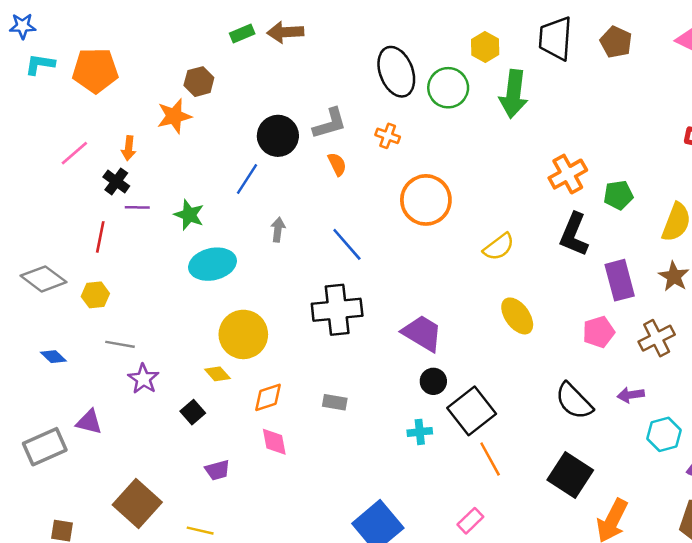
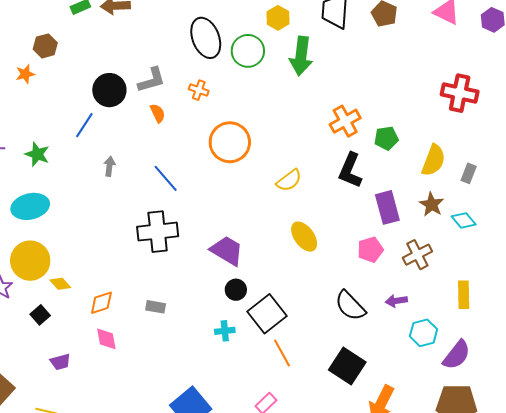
orange star: (174, 116) -> (25, 74), size x0.7
cyan ellipse: (213, 264) -> (30, 206), moved
yellow circle: (243, 334) -> (30, 261), moved

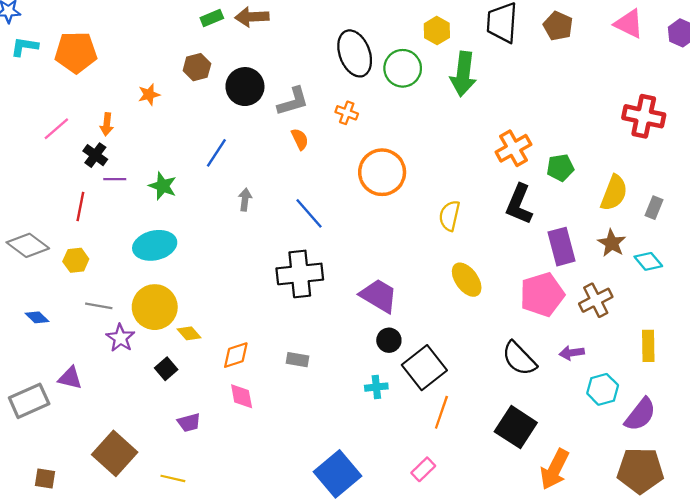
brown hexagon: (45, 46) -> (197, 67), moved
black circle: (109, 90) -> (245, 87), moved
yellow semicircle: (289, 180) -> (449, 216), turned 140
pink pentagon: (370, 250) -> (542, 295), size x1.5
orange line: (282, 353) -> (441, 412), turned 48

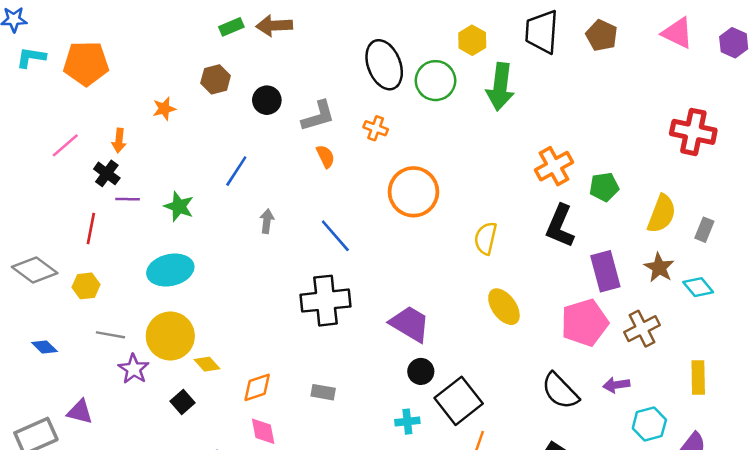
black circle: (245, 87) -> (267, 100), size x0.7

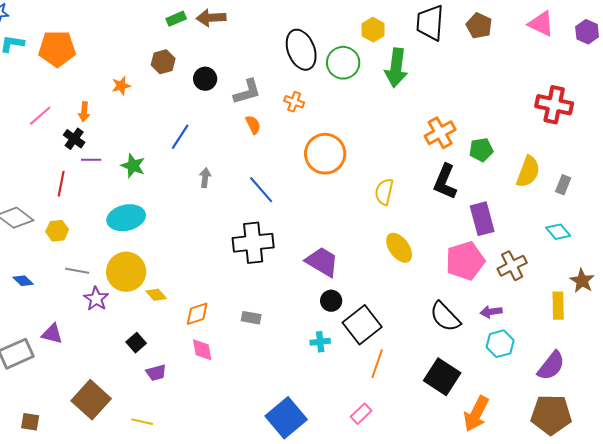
brown star: (659, 268) -> (582, 281), moved
black square: (183, 402) -> (136, 343), moved
cyan hexagon: (649, 424) -> (500, 344), moved

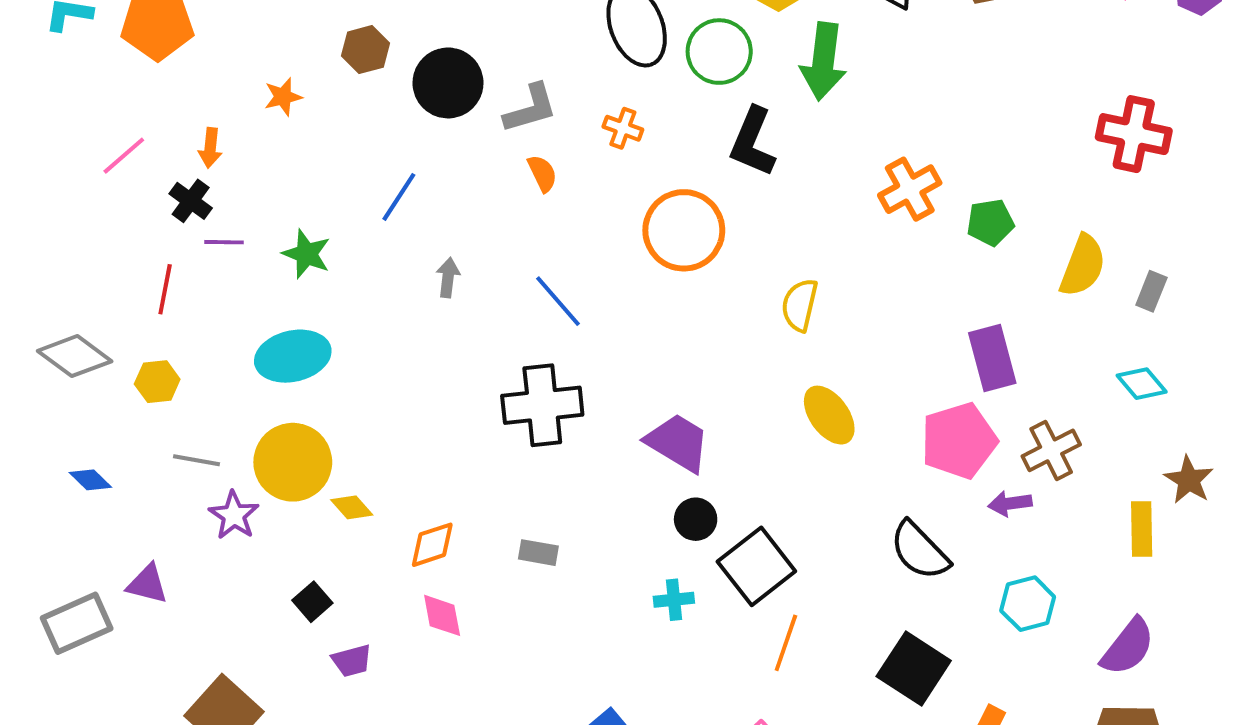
black circle: (205, 79) -> (448, 83), size x1.5
black L-shape: (445, 182) -> (753, 142), moved
purple arrow: (491, 312) -> (1010, 503), moved

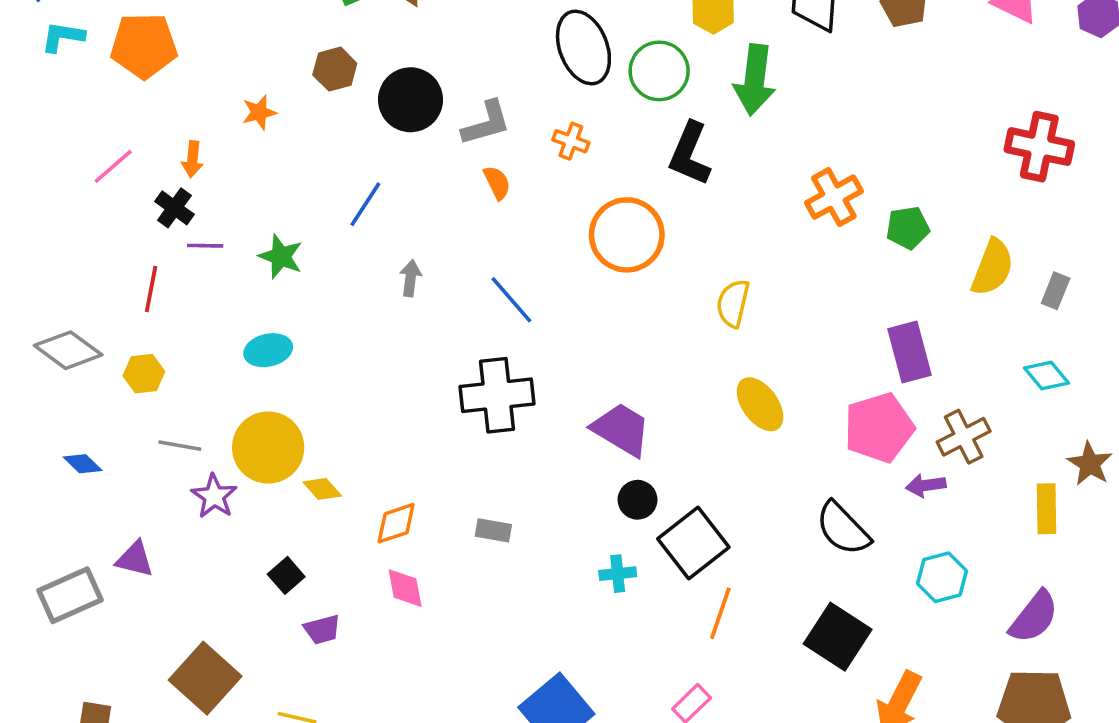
cyan ellipse: (293, 356) -> (268, 350), size x0.7

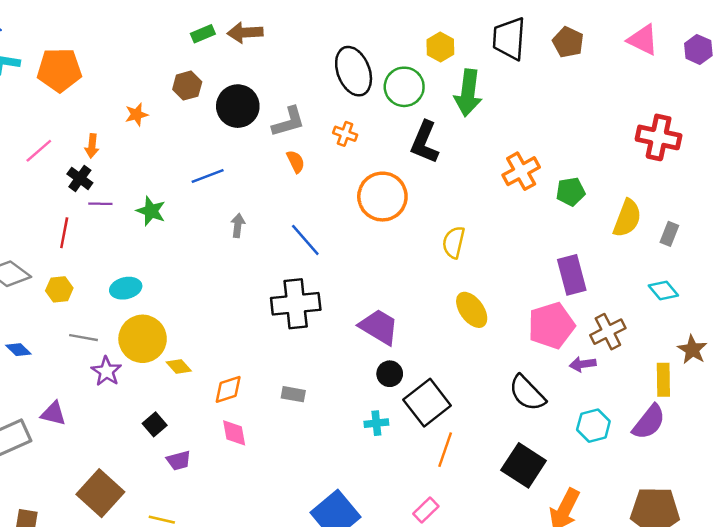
blue line: (365, 204) -> (208, 176), turned 36
cyan ellipse: (268, 350) -> (126, 288), moved
purple semicircle: (1034, 617) -> (649, 422), moved

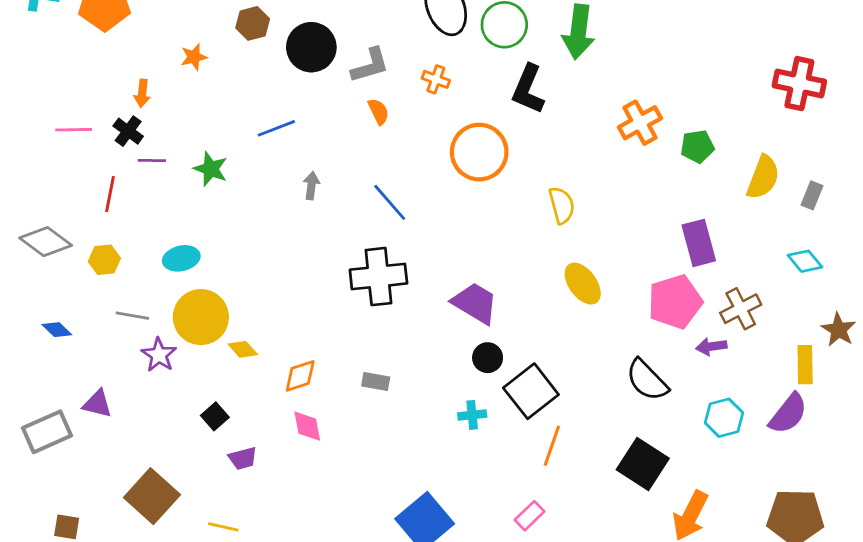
pink line: (39, 151) -> (74, 130), moved, turned 40
yellow semicircle: (454, 242) -> (562, 205), turned 152

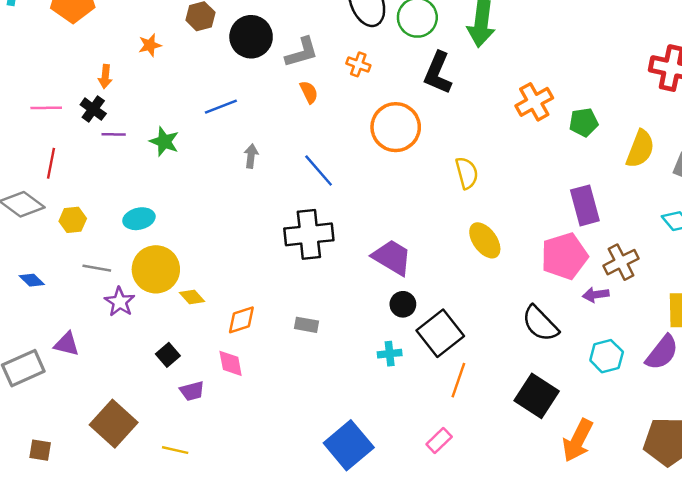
red line: (110, 194) -> (51, 163), moved
pink diamond: (307, 426) -> (231, 363), moved

